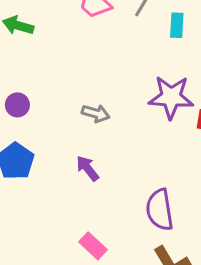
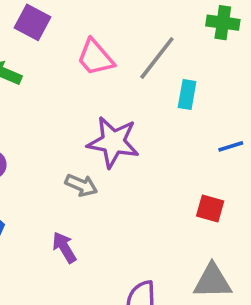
purple star: (171, 97) -> (113, 142), moved

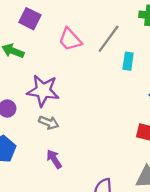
purple star: (113, 142) -> (43, 91), moved
gray arrow: (81, 185) -> (49, 123), moved

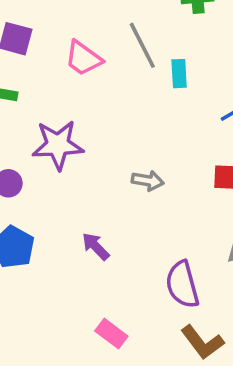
gray line: (109, 39) -> (142, 45), turned -52
gray arrow: (49, 123) -> (148, 181), moved

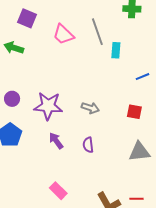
purple star: (58, 145) -> (48, 106), moved
purple semicircle: (182, 285) -> (88, 145), moved, size x0.6

